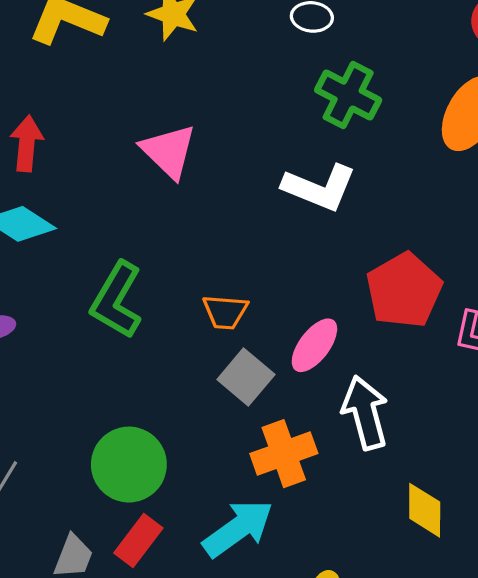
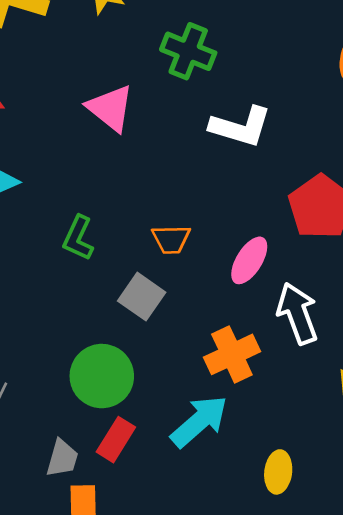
green cross: (348, 95) -> (188, 51), moved
green L-shape: (117, 300) -> (78, 238), size x0.7
gray square: (246, 377) -> (142, 297), moved

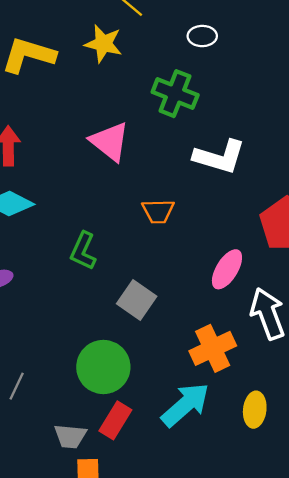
orange trapezoid: (171, 239) -> (158, 211), moved
gray trapezoid: (62, 458) -> (70, 436), turned 80
yellow ellipse: (278, 472) -> (255, 410), moved

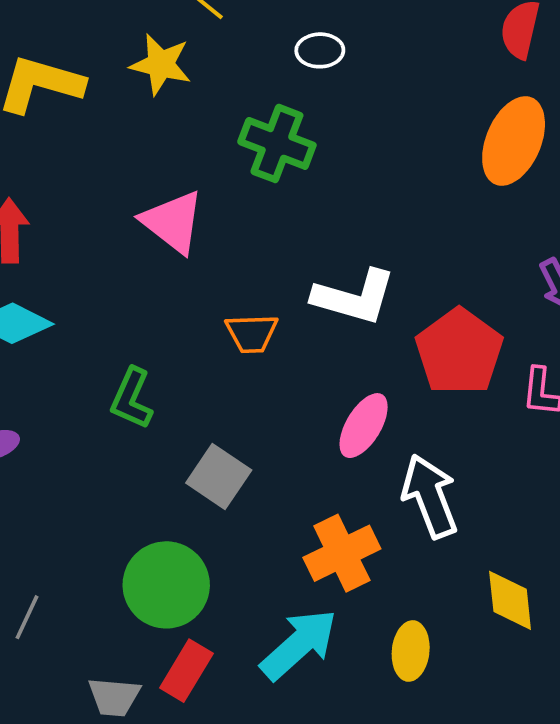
white L-shape: (219, 157) -> (354, 297), moved

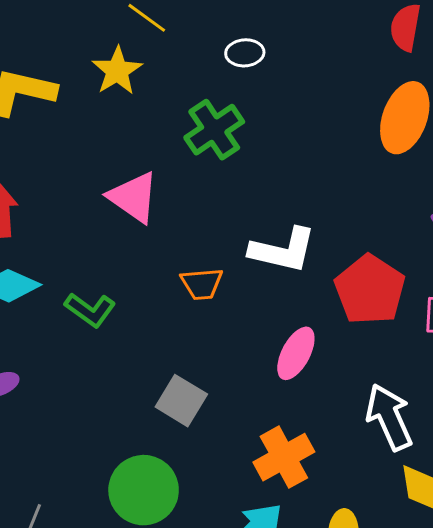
yellow star: (161, 64) -> (117, 71), turned 30
green cross: (277, 143) -> (214, 130), turned 38
green L-shape: (132, 398) -> (90, 310), moved, turned -75
white arrow: (430, 496) -> (389, 417), moved

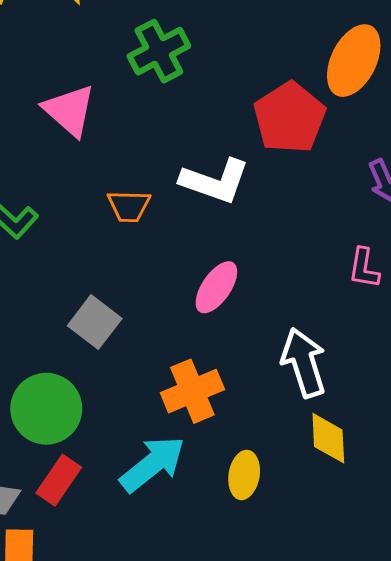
red pentagon: (370, 290) -> (289, 118), moved

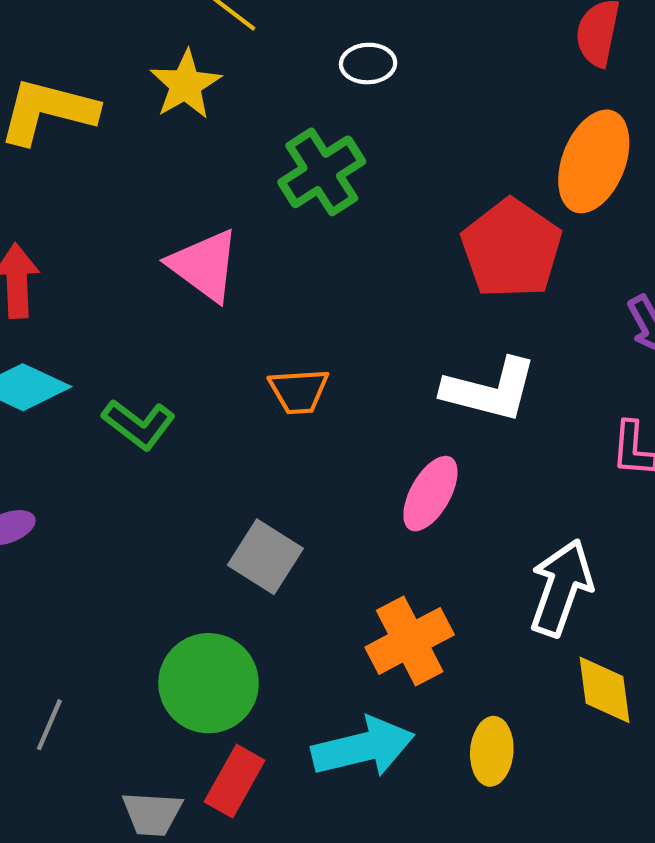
white L-shape: (215, 181) -> (490, 390), moved
white arrow: (304, 363) -> (561, 588), turned 42
cyan arrow: (153, 464) -> (363, 747), turned 30

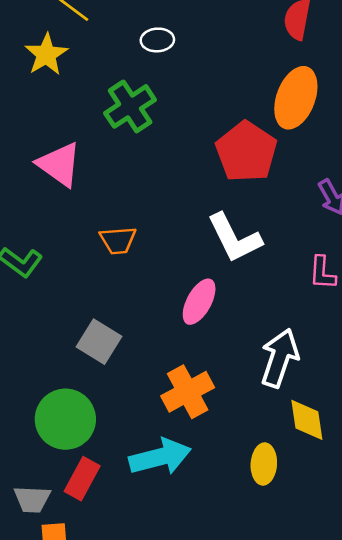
white L-shape: (490, 390) -> (234, 238), turned 50
yellow ellipse: (492, 751) -> (264, 464), moved

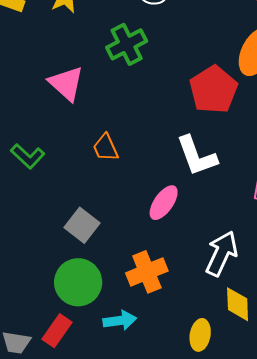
orange trapezoid: (118, 240) -> (106, 148), turned 64
green circle: (65, 419) -> (78, 282), moved
cyan arrow: (160, 457) -> (120, 320), size x0.7

